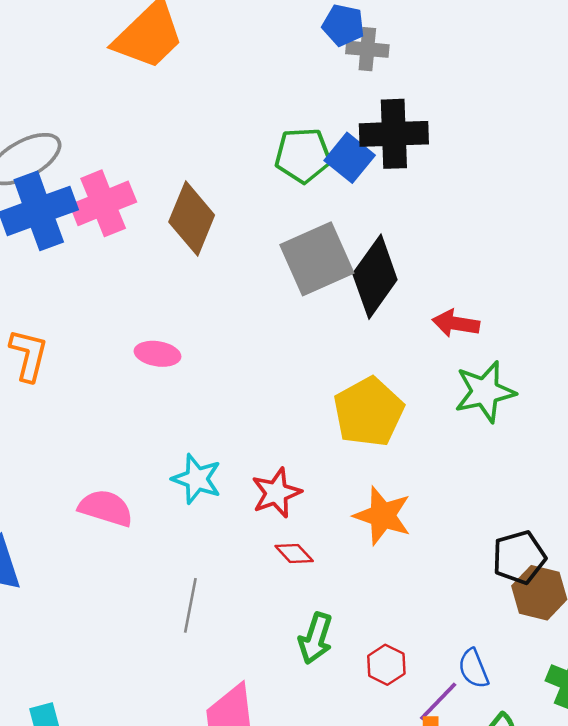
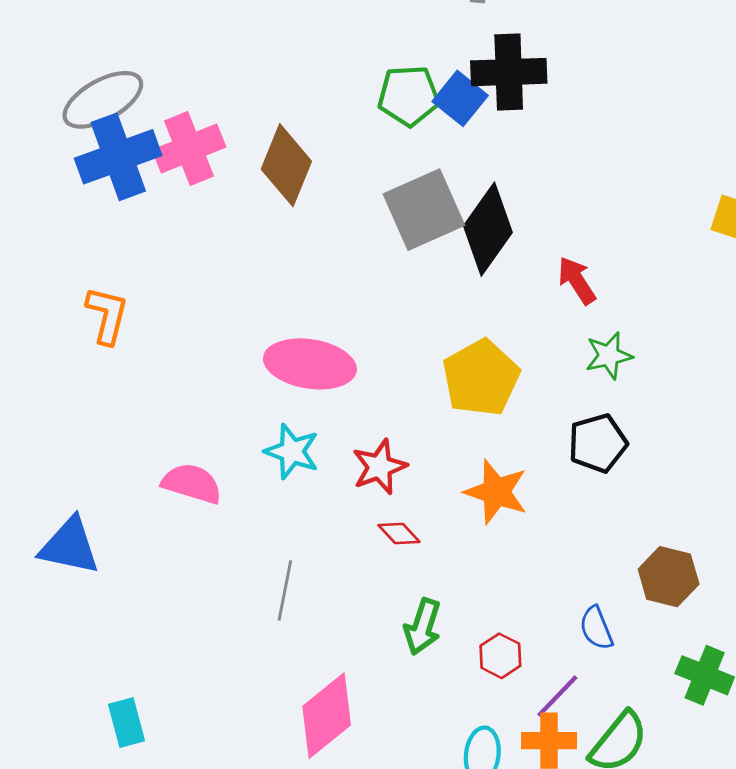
red arrow: (456, 323) -> (577, 281), turned 48
pink ellipse: (158, 354) -> (310, 364), moved, size x1.8
green star: (485, 392) -> (609, 356), size x0.7
black pentagon: (519, 557) -> (598, 443), moved
blue semicircle: (474, 669) -> (596, 628), moved

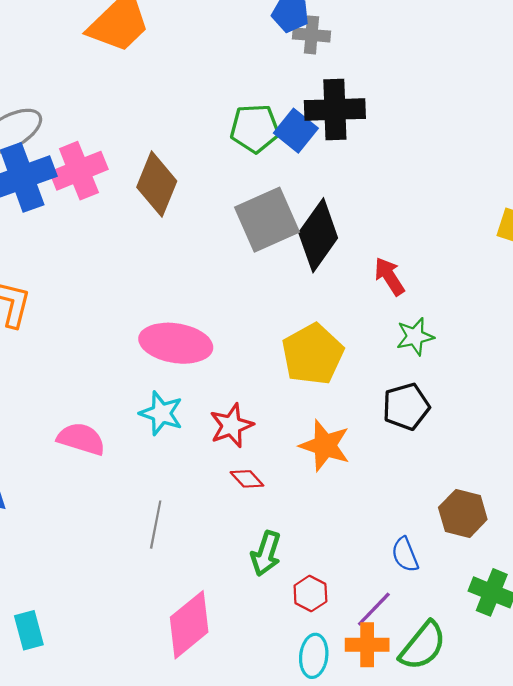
red hexagon: (500, 656) -> (310, 594), moved

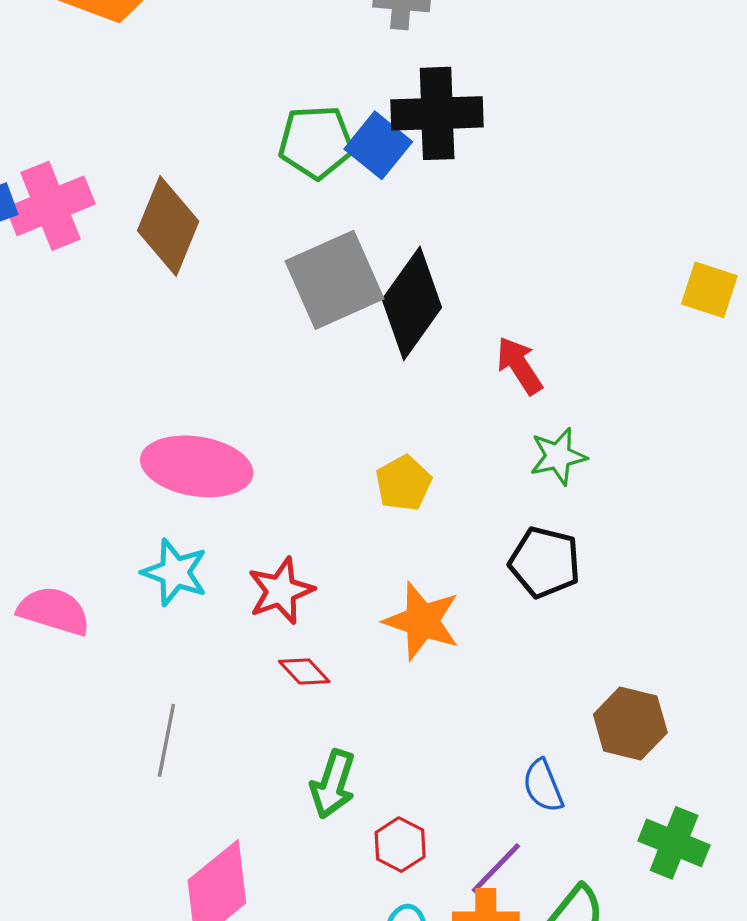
yellow pentagon: (313, 354) -> (403, 483), size x0.6
black pentagon: (406, 407) -> (545, 562), turned 30

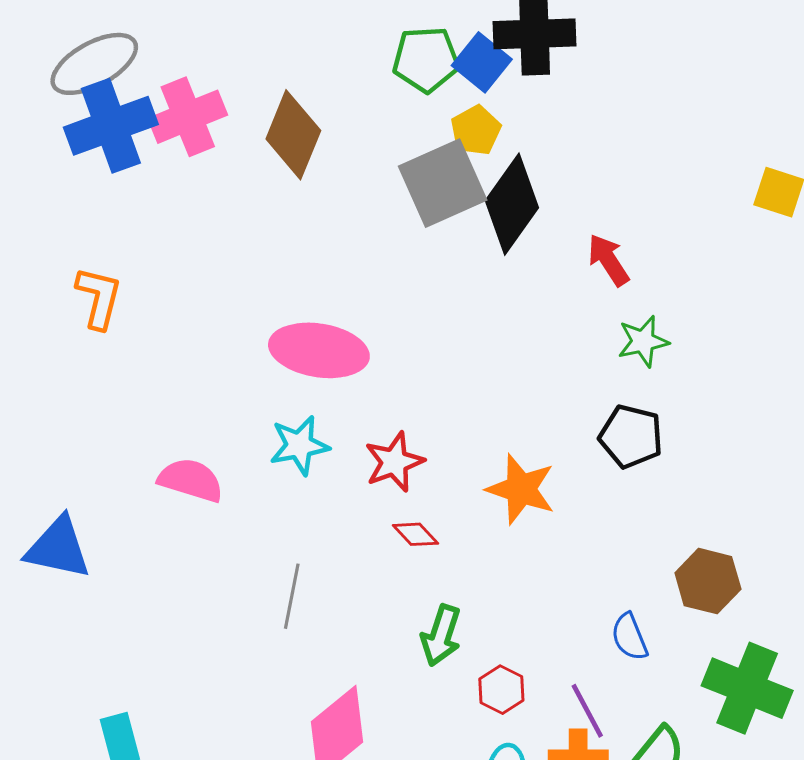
yellow pentagon: (403, 483) -> (476, 130), moved
cyan star: (175, 572) -> (299, 445), turned -30
green cross: (674, 843) -> (747, 688), size x1.4
purple line: (496, 868) -> (587, 711), turned -72

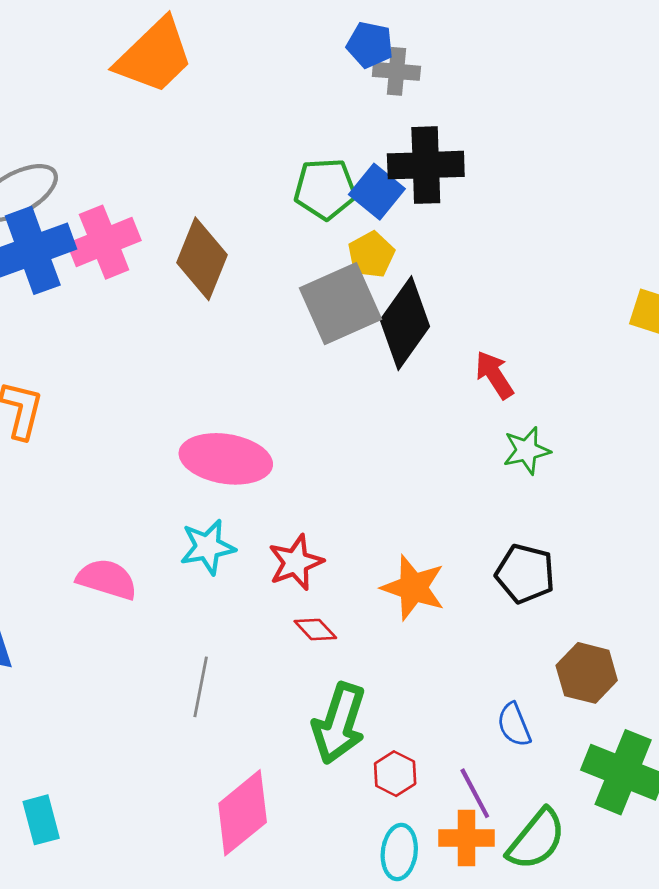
black pentagon: (631, 436) -> (525, 574), moved
green arrow: (441, 635) -> (339, 723), size x1.4

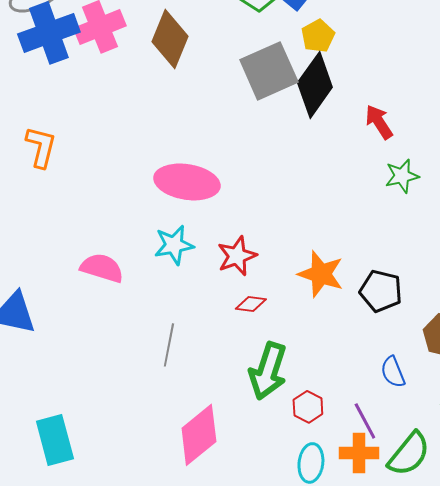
yellow pentagon: (371, 255) -> (318, 36), moved
black pentagon: (525, 574) -> (381, 291), moved
red diamond: (315, 630) -> (251, 304), turned -40
cyan rectangle: (41, 820) -> (55, 440), size x1.4

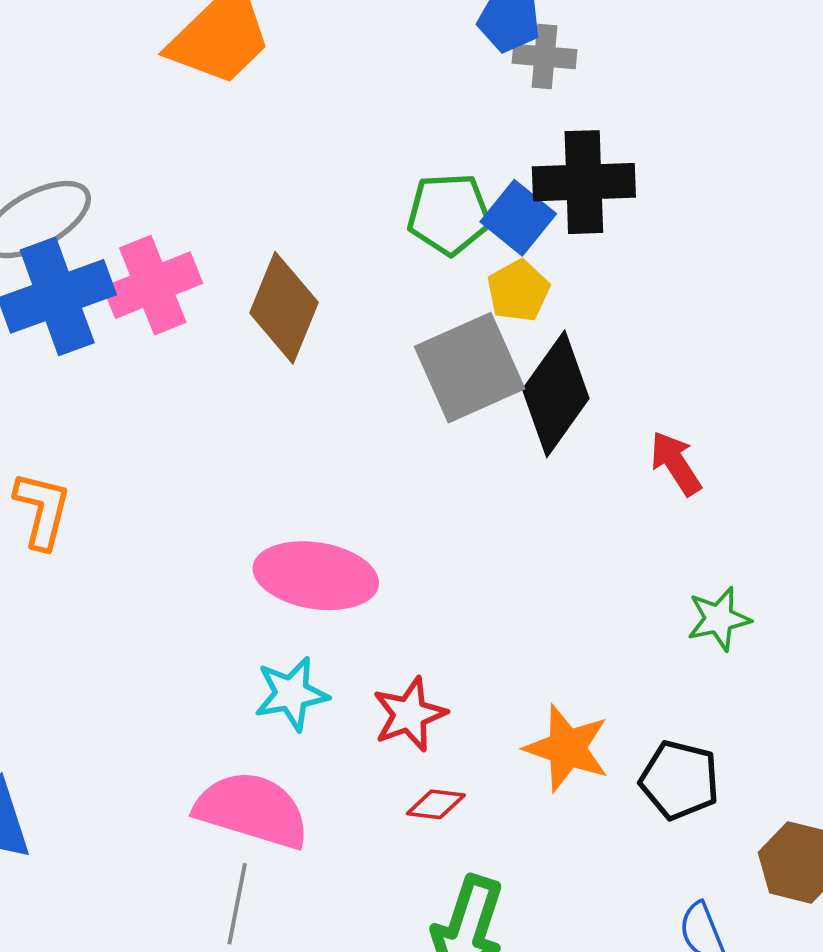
yellow pentagon: (318, 36) -> (518, 291), moved
green star: (402, 176) -> (719, 619), moved
pink semicircle: (102, 268) -> (252, 810), moved, size x1.4
gray line: (169, 345) -> (237, 904), moved

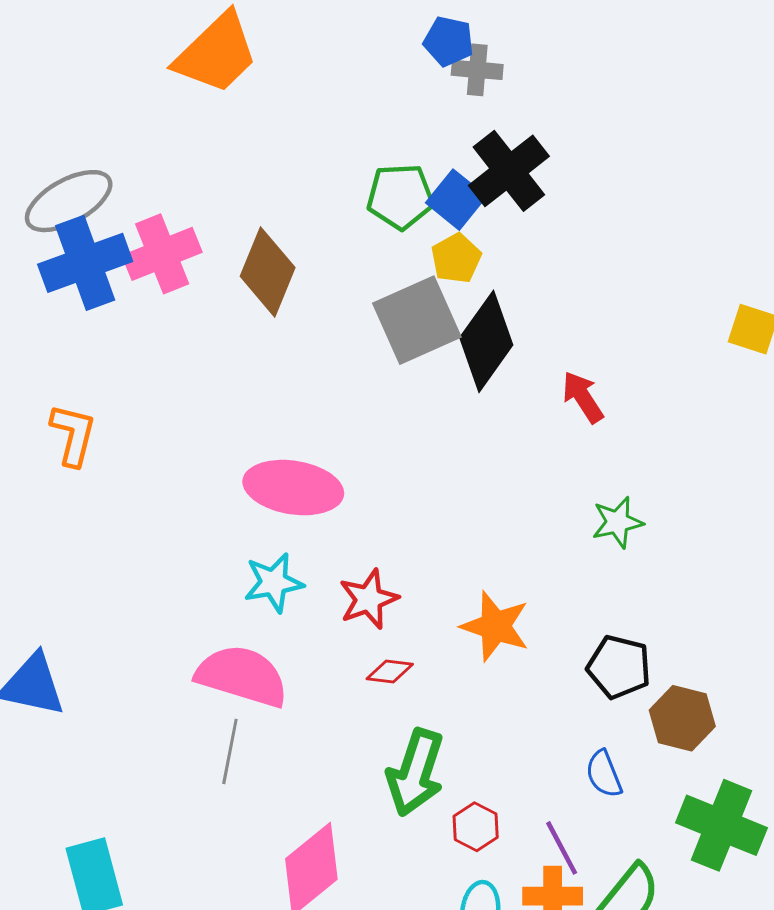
black cross: (584, 182) -> (509, 171), turned -36
black pentagon: (679, 780) -> (619, 667), moved

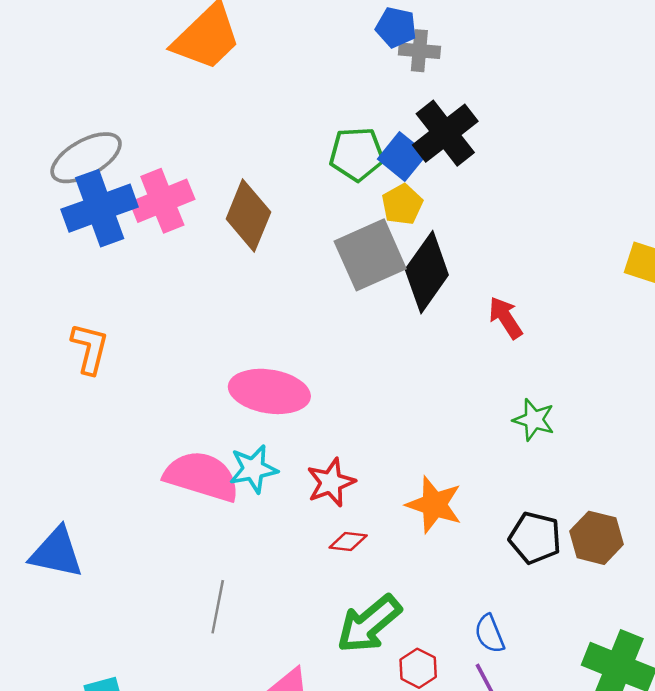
green star: (617, 522) -> (534, 420), turned 30
pink semicircle: (242, 676) -> (202, 476), moved
brown hexagon: (682, 718) -> (597, 538), moved
green arrow: (415, 773) -> (369, 624), turned 32
blue semicircle: (604, 774) -> (490, 634), moved

